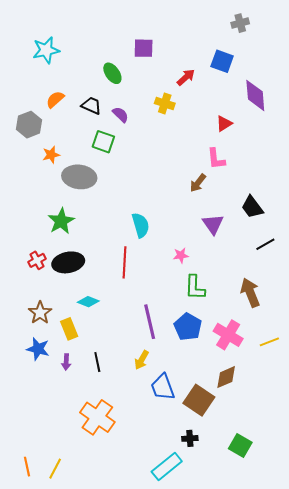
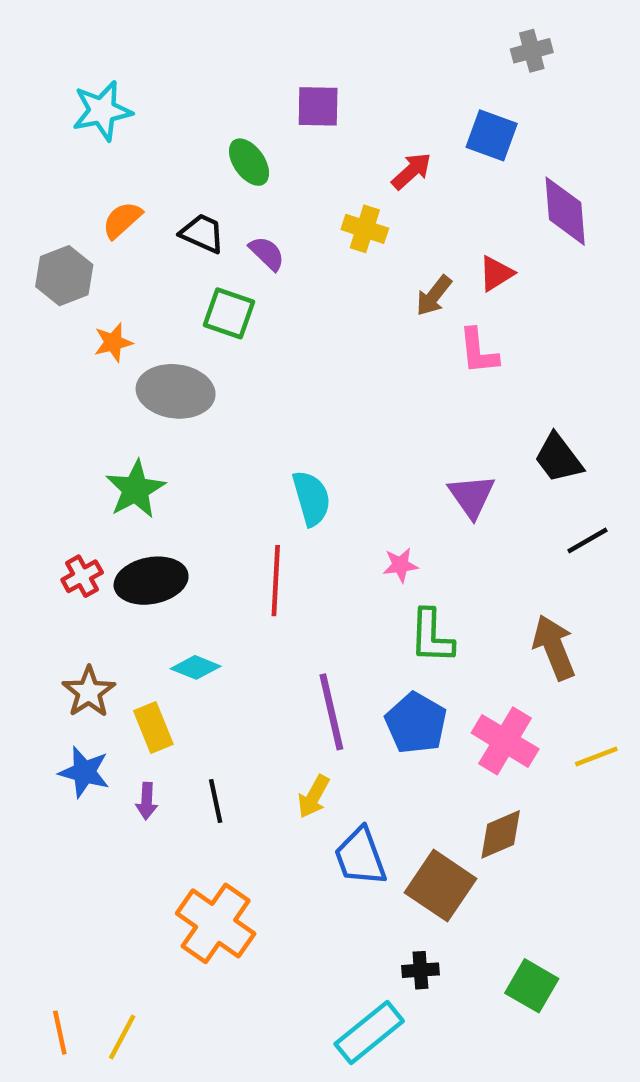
brown arrow: (198, 183) -> (434, 296), moved

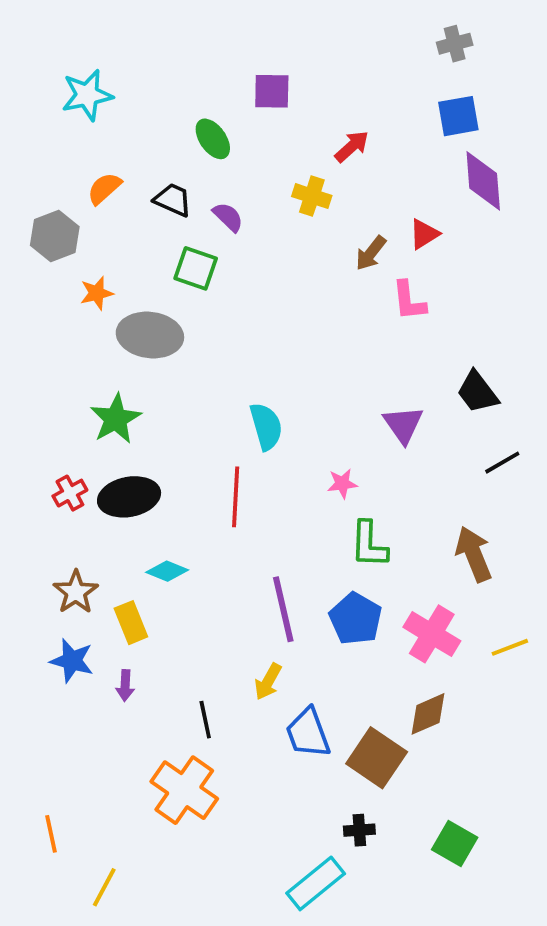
blue square: (492, 135) -> (458, 116), moved, turned -30
black line: (216, 801) -> (205, 720), moved
orange line: (60, 1033) -> (51, 834), moved

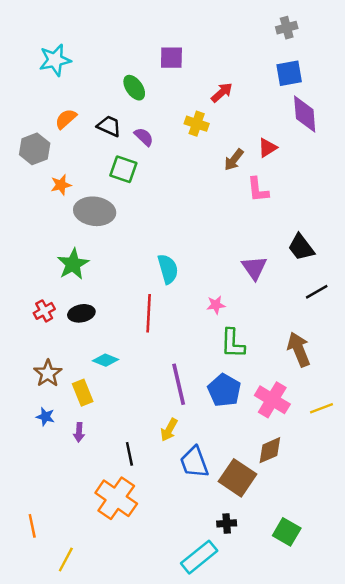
black ellipse: (129, 497) -> (81, 313), size x0.7
blue star: (72, 661) -> (45, 417), size x0.7

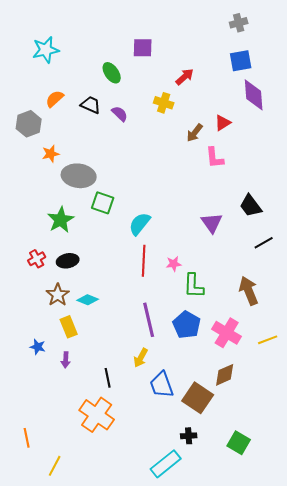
green square: (123, 169) -> (103, 203), moved
cyan semicircle: (168, 269) -> (140, 224), turned -125
pink star: (216, 305) -> (174, 264), moved
red line: (149, 313) -> (144, 261), moved
brown star: (48, 373) -> (58, 295), moved

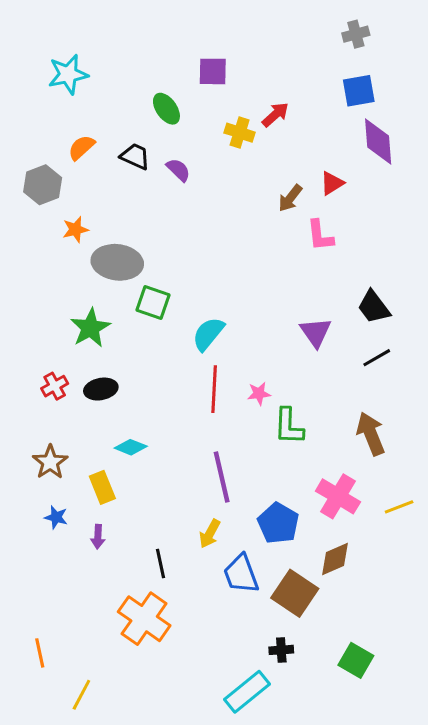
yellow cross: (164, 103) -> (240, 133), moved
black line: (264, 243) -> (377, 358), moved
brown star: (58, 295) -> (50, 462), moved
blue pentagon: (187, 325) -> (278, 523), moved

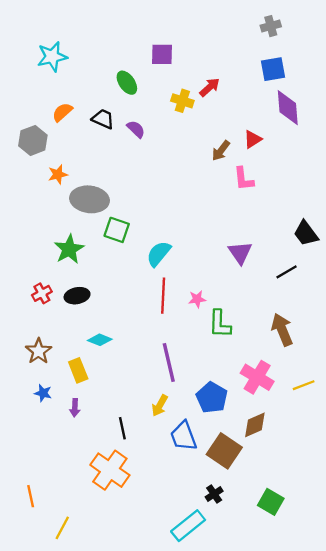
black trapezoid: (374, 307) -> (306, 233), moved
black cross: (281, 650) -> (214, 494), turned -30

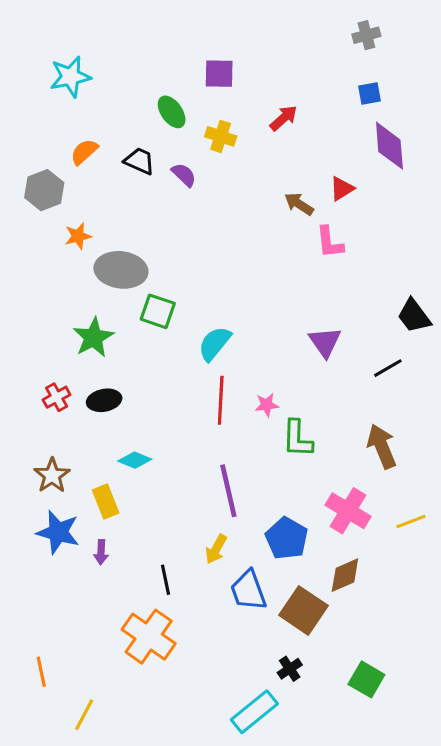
blue square: (273, 69) -> (369, 93), size x0.7
yellow cross: (182, 101) -> (221, 136), moved
brown arrow: (221, 151) -> (299, 204), turned 85
blue star: (43, 393) -> (58, 532), size x1.8

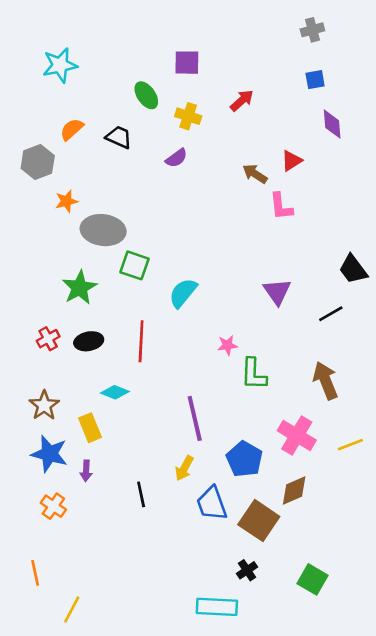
purple diamond: (389, 146) -> (332, 124), size x0.7
purple semicircle: (184, 175) -> (176, 158), moved, turned 100
red line: (221, 400) -> (141, 341), moved
orange cross: (149, 637) -> (53, 506), moved, size x0.6
cyan rectangle: (254, 712) -> (217, 607), turned 42

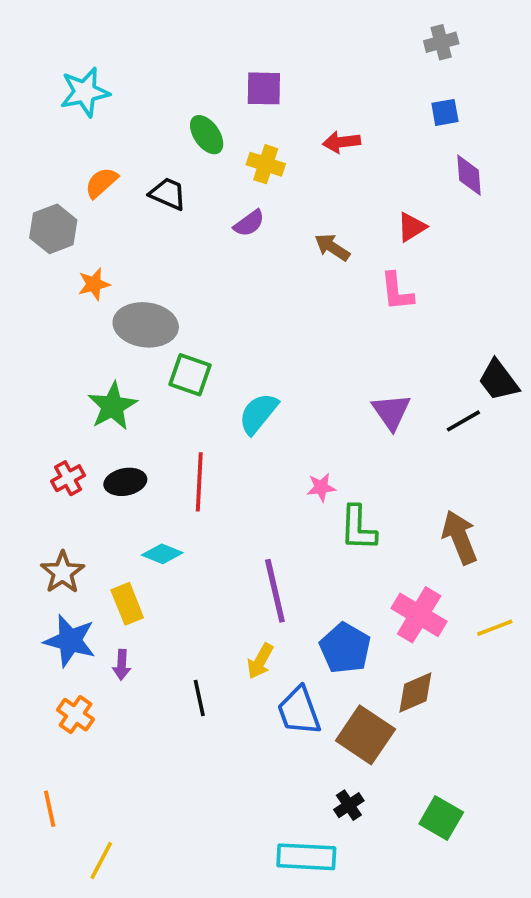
red arrow: (242, 101) -> (341, 142), turned -145
brown arrow: (255, 174) -> (332, 247), moved
black line: (331, 314) -> (463, 421), moved

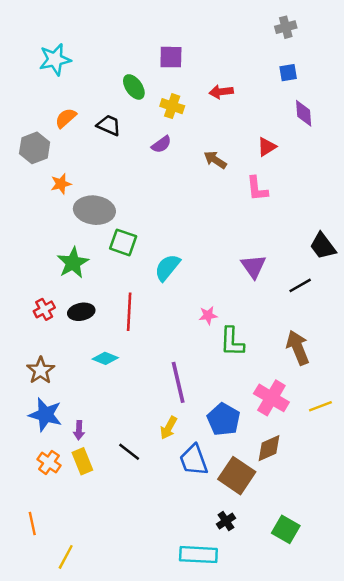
black line: (463, 421) -> (300, 285), moved
yellow rectangle: (127, 604) -> (82, 461), moved
black line: (199, 698) -> (129, 452), turned -40

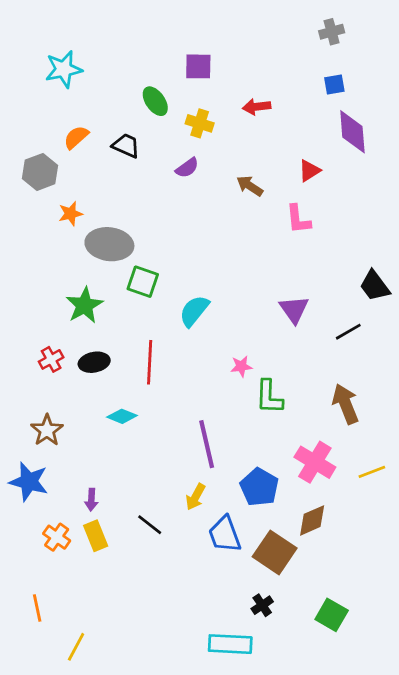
purple diamond: (304, 113) -> (352, 132), size x1.4
blue star: (45, 415) -> (29, 482), moved

